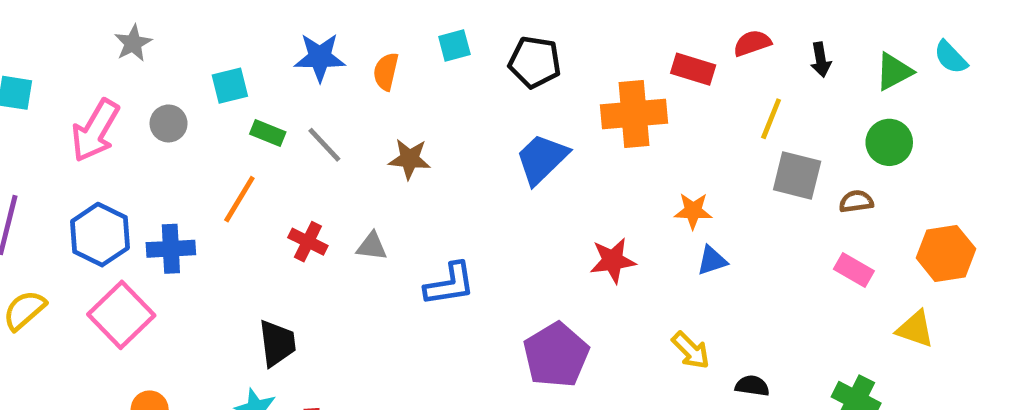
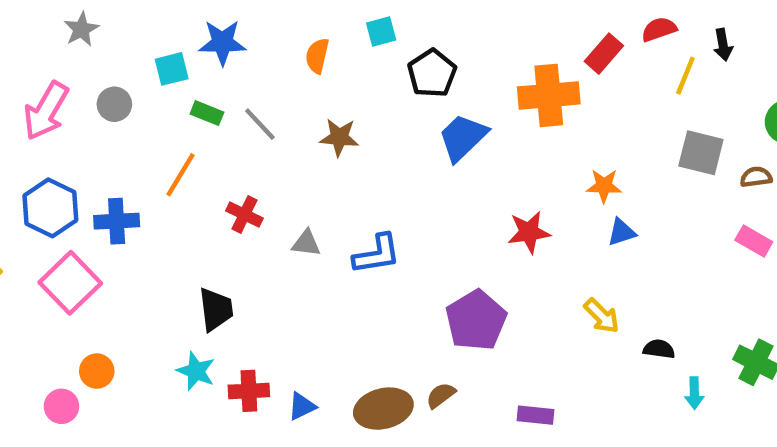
blue star: (320, 57) -> (222, 43), moved
black pentagon: (535, 62) -> (432, 73), moved, turned 30
red rectangle: (693, 69) -> (604, 54), turned -66
yellow line: (771, 119) -> (685, 76), moved
gray triangle: (372, 246) -> (306, 243), moved

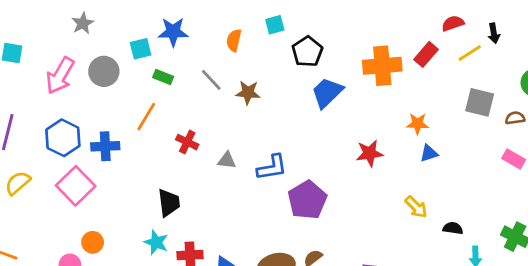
red rectangle: (604, 54) -> (426, 54), moved
yellow line: (685, 76) -> (470, 53), turned 35
gray circle: (114, 104) -> (104, 71), size x1.4
gray line: (260, 124) -> (211, 80), moved
purple pentagon: (476, 320) -> (307, 200), moved

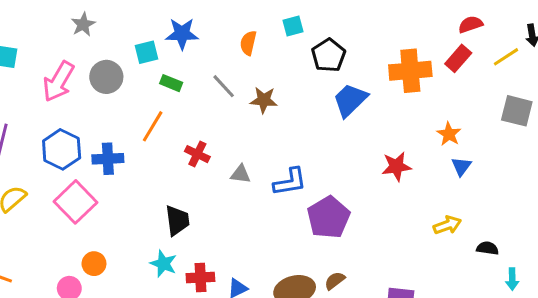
red semicircle: (453, 23) -> (470, 24), moved
orange star: (418, 124) -> (449, 134), turned 30
blue triangle: (429, 153) -> (461, 166), turned -36
yellow arrow: (416, 207) -> (447, 225), turned -65

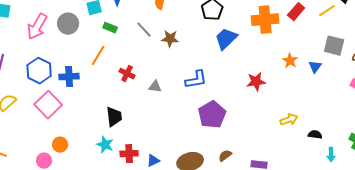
blue triangle: (461, 166) -> (315, 67), moved
blue L-shape: (290, 182) -> (196, 80), moved
brown semicircle: (335, 281) -> (225, 156), moved

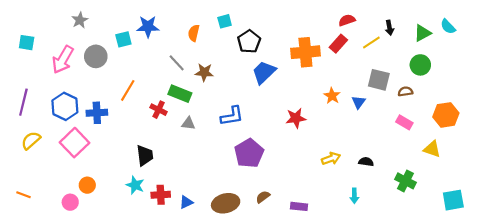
green rectangle: (110, 28) -> (180, 94), moved, size x1.5
black semicircle: (315, 135) -> (366, 162), moved
cyan arrow: (331, 155) -> (354, 196), moved

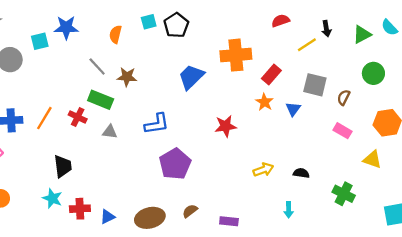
black pentagon: (249, 42) -> (176, 25), moved
red rectangle: (338, 44) -> (271, 75), moved
green circle: (420, 65) -> (373, 73), moved
orange line: (128, 90) -> (44, 118), moved
brown semicircle: (405, 92) -> (344, 97), turned -56

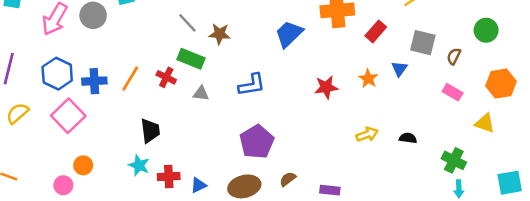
orange star: (264, 102) -> (368, 79), moved
purple pentagon: (175, 164) -> (257, 142), moved
cyan arrow: (289, 210) -> (459, 189), moved

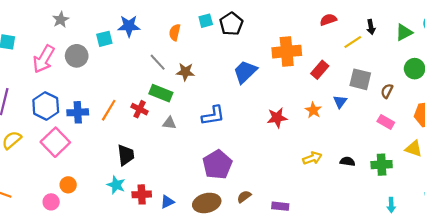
green cross: (454, 160) -> (382, 165), moved, turned -30

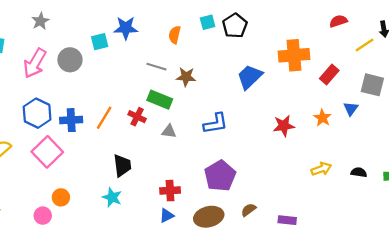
gray star: (61, 20) -> (40, 21), moved
gray line: (158, 62) -> (156, 67), turned -30
red cross: (142, 194) -> (170, 191), moved

